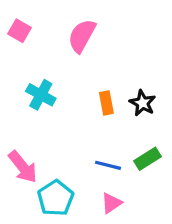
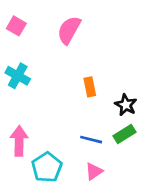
cyan cross: (41, 95) -> (18, 76), moved
black star: (143, 103) -> (126, 105), moved
pink arrow: (23, 167) -> (19, 141), turned -140

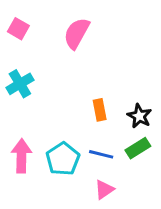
cyan cross: (18, 76) -> (20, 84), turned 30
orange rectangle: (90, 87) -> (100, 110), moved
cyan pentagon: (47, 167) -> (63, 159), moved

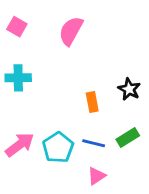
cyan cross: (20, 84) -> (18, 78), turned 30
black star: (139, 116) -> (129, 89), moved
pink arrow: (21, 156) -> (20, 145), turned 52

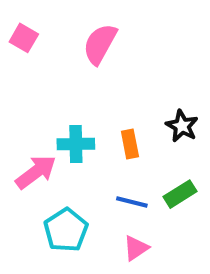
cyan cross: (18, 78) -> (76, 144), moved
pink arrow: (20, 145) -> (36, 172), moved
cyan pentagon: (58, 148) -> (66, 230), moved

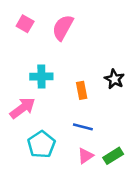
pink square: (24, 38) -> (25, 24), moved
cyan cross: (76, 144) -> (41, 77), moved
green rectangle: (180, 194) -> (113, 156), moved

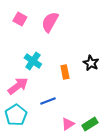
cyan cross: (41, 77) -> (33, 61), turned 36
blue line: (83, 127) -> (48, 101), moved, turned -35
cyan pentagon: (41, 144) -> (16, 115), moved

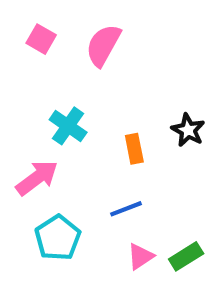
blue line: (48, 101) -> (126, 209), moved
cyan pentagon: (16, 115) -> (58, 238), moved

